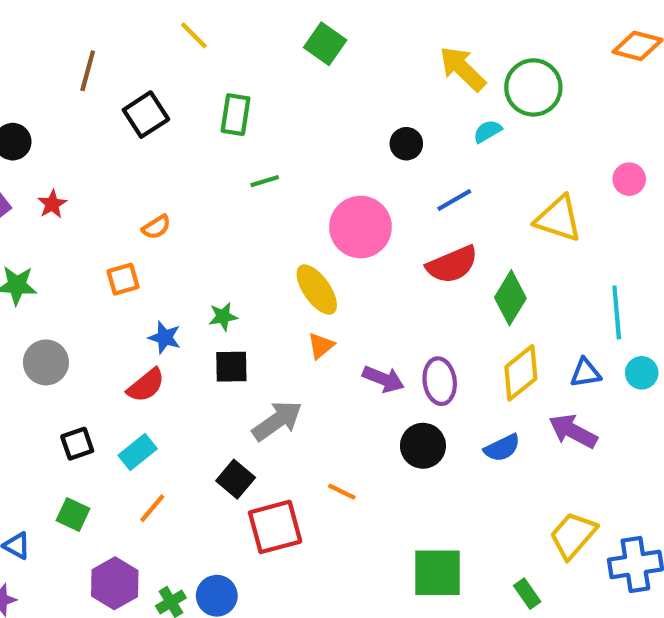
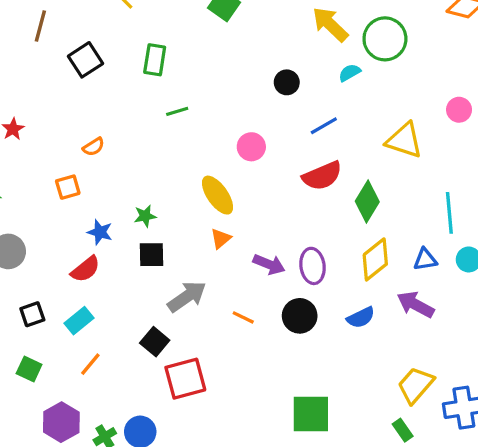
pink circle: (360, 227) -> (251, 147), size x0.6
orange line: (342, 492) -> (243, 317), moved
green rectangle: (527, 594) -> (403, 430), moved

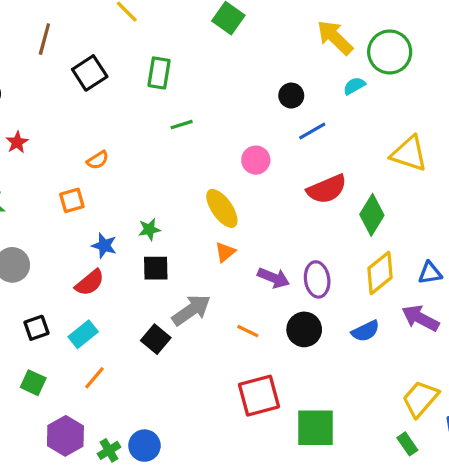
blue line: (324, 126) -> (312, 131), moved
black square: (155, 342) -> (156, 339), moved
red square: (185, 379) -> (259, 396), moved

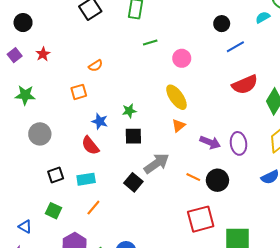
pink circle: (256, 160) -> (182, 58), moved
red semicircle: (90, 283) -> (90, 146), turned 90
black circle: (304, 329) -> (217, 180), moved
cyan rectangle: (83, 334) -> (86, 179), turned 30

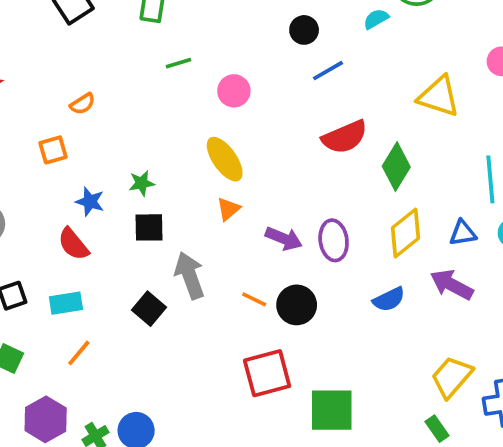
gray arrow: (157, 163) -> (190, 275), turned -75

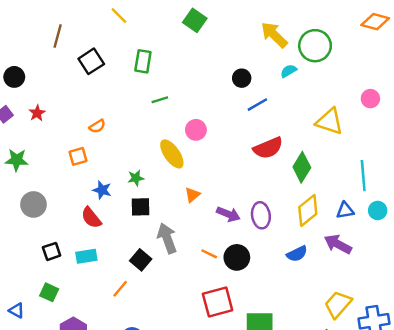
pink circle: (234, 91) -> (196, 130), moved
yellow ellipse: (225, 159) -> (172, 154), moved
orange line: (79, 353) -> (120, 289), moved

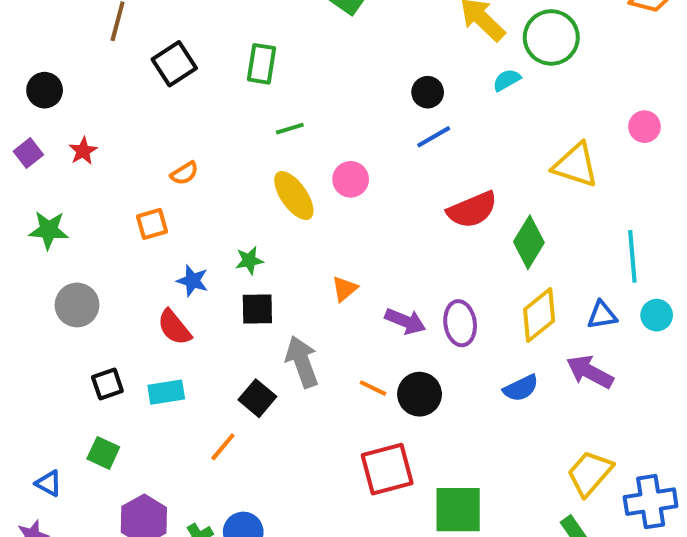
blue line: (257, 105) -> (434, 137), moved
yellow ellipse: (172, 154) -> (294, 196), moved

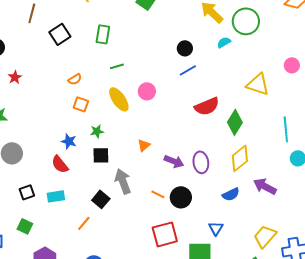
orange semicircle: (184, 173) -> (75, 79), moved
orange square: (152, 224) -> (81, 104), moved, turned 35
blue triangle: (602, 315) -> (216, 228), moved, turned -49

